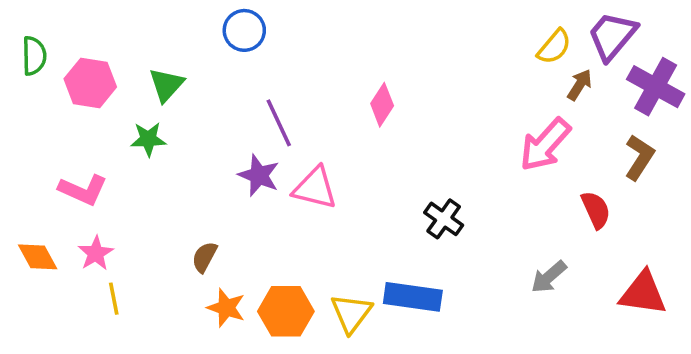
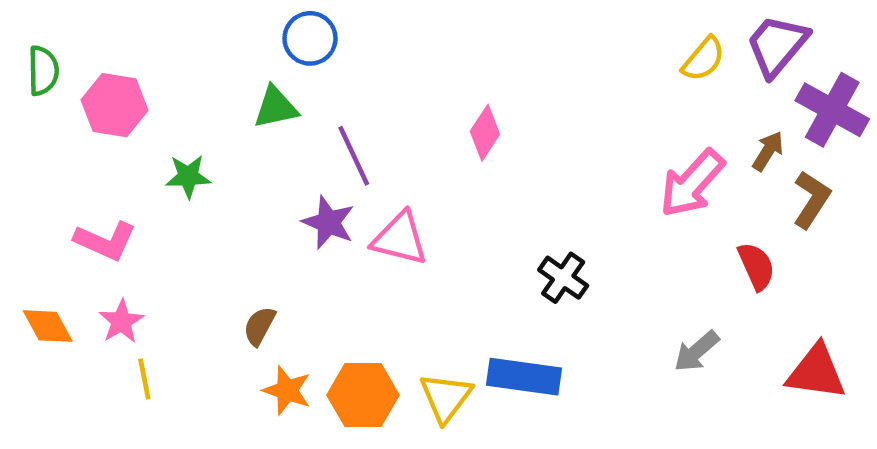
green triangle: (166, 85) -> (276, 107), moved, turned 36
brown arrow: (580, 85) -> (768, 151), moved

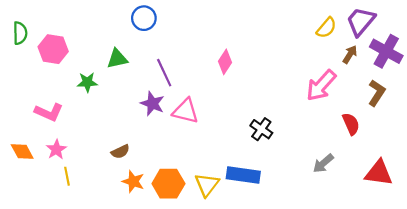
green triangle: (276, 107) -> (117, 59), moved
brown arrow: (768, 151) -> (350, 54), moved
brown semicircle: (259, 326) -> (120, 152), turned -144

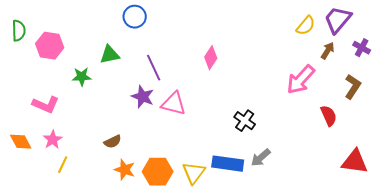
purple cross: (386, 51) -> (362, 48), size x0.6
gray arrow: (323, 163) -> (261, 158), moved
yellow line: (67, 176) -> (63, 165), turned 36

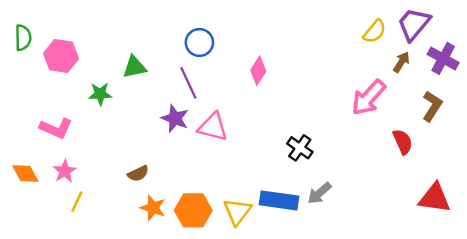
blue circle: (135, 17) -> (199, 42), moved
purple cross: (362, 48) -> (443, 58), size x1.4

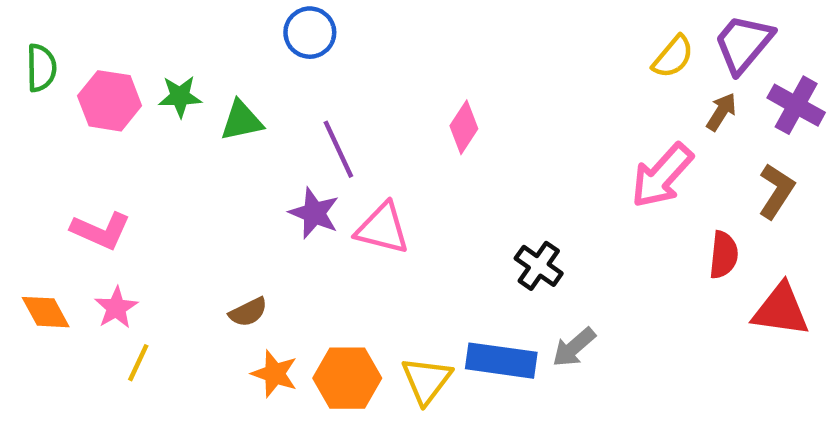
blue circle: (199, 42) -> (310, 33), moved
green star: (100, 94) -> (180, 96), moved
red semicircle: (403, 142) -> (724, 255), turned 30
red triangle: (435, 198) -> (781, 310), moved

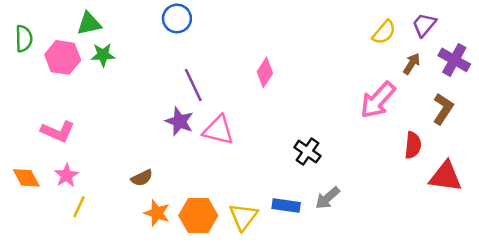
purple trapezoid: (743, 44) -> (424, 25), size x0.7
green triangle: (242, 121) -> (89, 24), moved
blue rectangle: (501, 361) -> (286, 205), size x0.7

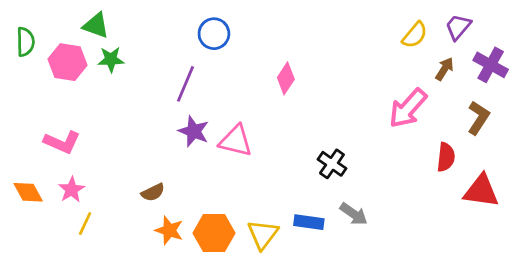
blue circle: (177, 18) -> (214, 34), moved
green triangle: (89, 24) -> (96, 26), turned 32
purple line: (193, 85) -> (185, 84), moved, turned 48
gray arrow: (328, 198) -> (354, 214), turned -104

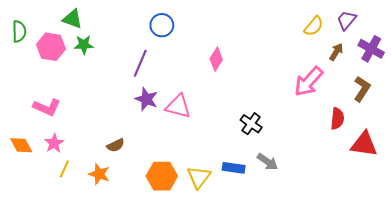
orange star: (169, 230) -> (99, 174), moved

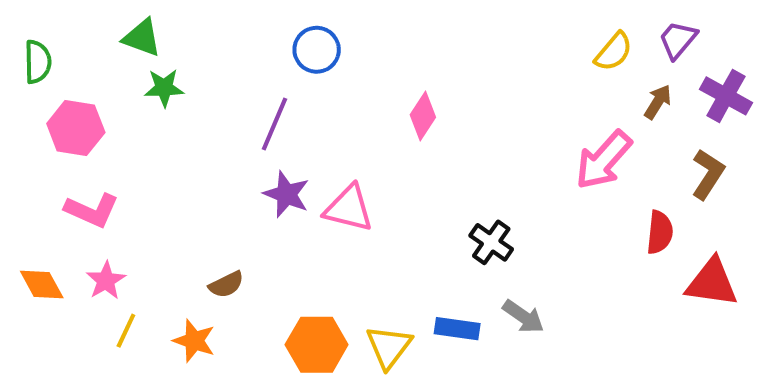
pink hexagon: (51, 47) -> (76, 128), moved

